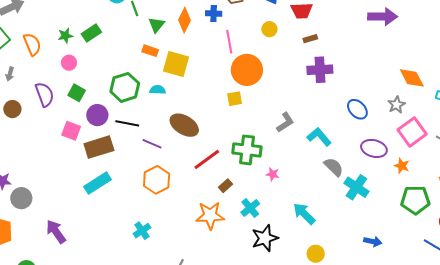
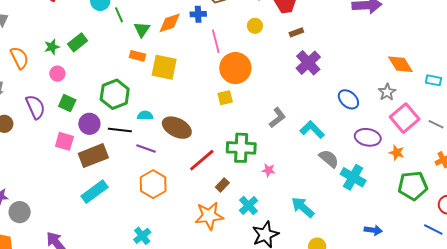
orange diamond: (185, 20) -> (170, 23), turned 50
purple cross: (320, 70) -> (308, 63), turned -35
cyan semicircle: (158, 90) -> (145, 115), moved

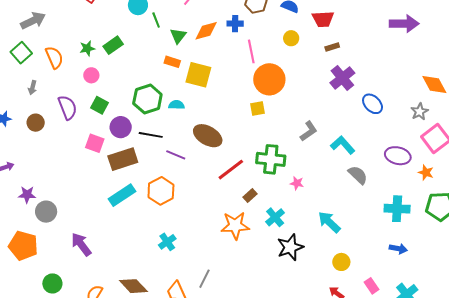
blue ellipse: (348, 99) -> (373, 104), moved
cyan semicircle: (145, 115) -> (177, 105), moved
cyan cross: (353, 177) -> (397, 209), moved, turned -30
orange hexagon: (153, 184) -> (161, 191), moved

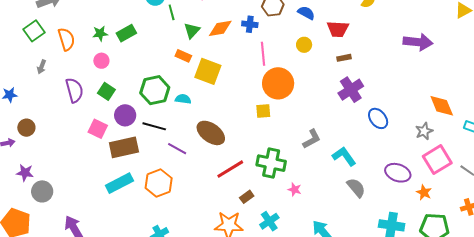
brown circle: (36, 123) -> (26, 128), moved

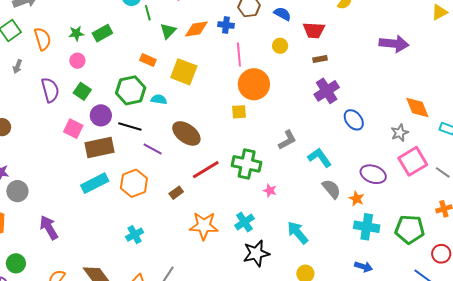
orange rectangle: (183, 56) -> (148, 60), moved
orange star: (424, 192) -> (357, 199), moved
brown rectangle: (247, 197) -> (176, 193), moved

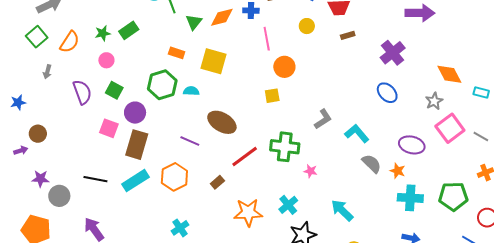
orange semicircle: (43, 39) -> (70, 42), turned 55
orange circle: (254, 84) -> (284, 67), size x0.7
purple cross: (327, 91) -> (393, 53), moved
black line: (130, 126) -> (95, 179), moved
brown rectangle: (99, 147) -> (137, 145), turned -56

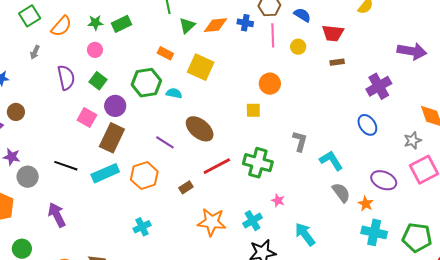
pink line: (267, 39) -> (273, 35), moved
gray L-shape: (323, 119) -> (300, 141), turned -50
pink star: (311, 171) -> (278, 200), moved

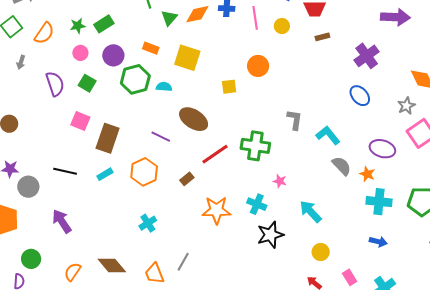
purple circle: (115, 106) -> (113, 55), moved
yellow square: (253, 110) -> (229, 87), moved
cyan rectangle: (105, 173) -> (105, 174), size x0.6
cyan cross: (252, 221) -> (257, 204), turned -30

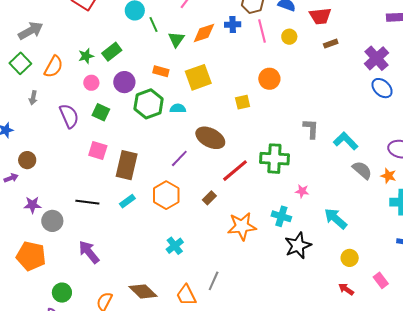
yellow square: (187, 58) -> (198, 77), turned -32
blue ellipse: (360, 96) -> (382, 88), moved
purple line: (161, 137) -> (179, 158), turned -66

